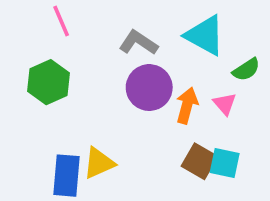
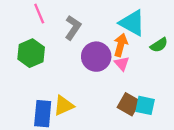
gray L-shape: (138, 43) -> (73, 28), moved, turned 90
pink triangle: (225, 104) -> (122, 64), moved
orange arrow: (187, 105) -> (121, 45), moved

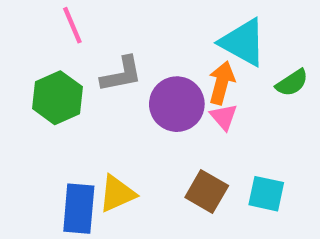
gray L-shape: (73, 28) -> (121, 74), moved, turned 45
brown square: (129, 104) -> (207, 192), moved

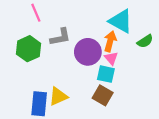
cyan square: (266, 194) -> (106, 74), moved

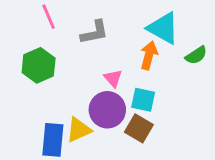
gray L-shape: (60, 37) -> (94, 32), moved
purple circle: (88, 52) -> (107, 110), moved
pink triangle: (111, 58) -> (113, 78), moved

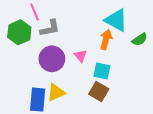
gray L-shape: (94, 32) -> (50, 28), moved
green hexagon: (39, 65) -> (19, 32), moved
purple circle: (107, 110) -> (52, 59), moved

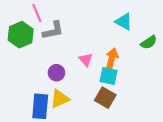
cyan triangle: (116, 20) -> (124, 22), size x0.7
orange arrow: (106, 39) -> (112, 59), moved
purple circle: (52, 59) -> (56, 73), moved, size x0.6

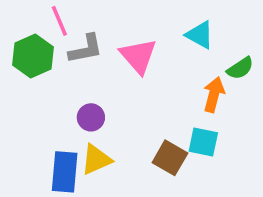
orange arrow: (112, 59) -> (214, 95), moved
pink triangle: (86, 60) -> (138, 56), moved, size x1.6
cyan square: (109, 76) -> (203, 142), moved

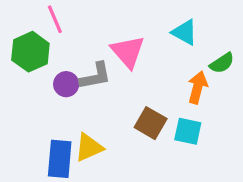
gray L-shape: (86, 49) -> (95, 76), moved
purple circle: (91, 117) -> (66, 84), moved
brown square: (170, 158) -> (151, 123), moved

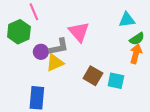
cyan triangle: (185, 32) -> (127, 20), moved, turned -36
orange arrow: (198, 87) -> (136, 54), moved
yellow triangle: (89, 147) -> (55, 63), moved

